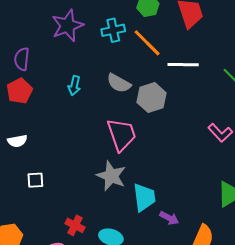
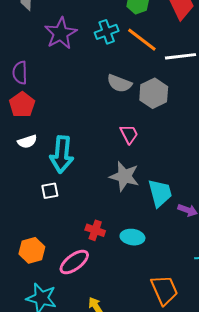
cyan arrow: (74, 86) -> (62, 154), moved, size x1.8
pink trapezoid: (122, 135) -> (129, 134), size x0.6
white semicircle: (17, 141) -> (27, 141), moved

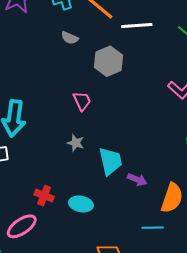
gray semicircle: (119, 83) -> (70, 38), moved, size x0.7
gray star: (124, 176) -> (76, 143), size x0.6

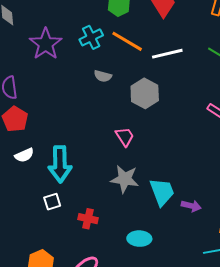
gray star: (76, 143) -> (125, 179), size x1.6
red cross: (44, 196) -> (88, 219), moved

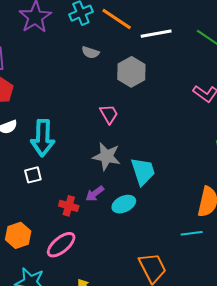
purple arrow: (191, 206) -> (95, 194), moved, turned 126
red cross: (88, 219) -> (69, 206), moved
cyan ellipse: (139, 239) -> (124, 204), moved, turned -30

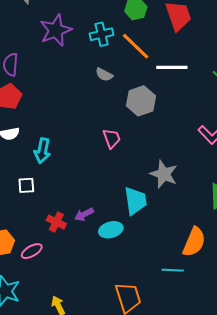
cyan arrow: (43, 138) -> (42, 151), size x0.7
gray star: (107, 156) -> (164, 174), moved
pink ellipse: (61, 245) -> (32, 251), moved, size x0.7

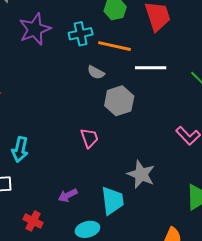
orange line: (136, 46) -> (115, 46), turned -32
gray semicircle: (104, 75) -> (96, 72), moved
purple arrow: (84, 214) -> (68, 195), moved

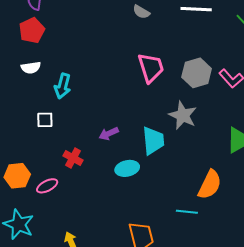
gray hexagon: (119, 101) -> (197, 73), moved
pink trapezoid: (89, 138) -> (151, 68), moved, size x1.5

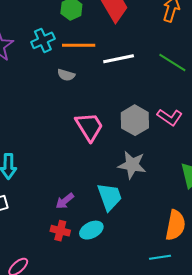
red cross: (73, 158) -> (60, 231), moved

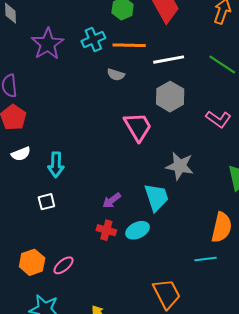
gray hexagon: (135, 120) -> (170, 97), moved

